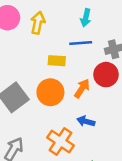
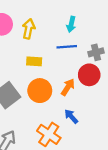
yellow rectangle: (57, 61) -> (34, 61), moved
blue arrow: (86, 121) -> (71, 116), turned 32

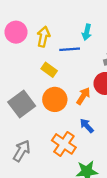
blue line: (67, 47) -> (70, 49), moved
yellow rectangle: (34, 61) -> (49, 70), turned 32

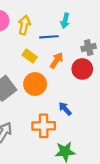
orange arrow: (83, 96) -> (56, 60), moved
orange cross: (64, 144) -> (44, 126), turned -35

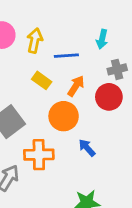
cyan arrow: (65, 21) -> (102, 39), moved
orange circle: (35, 84) -> (64, 116), moved
orange cross: (44, 126) -> (39, 155), moved

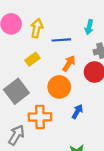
yellow rectangle: (42, 80) -> (32, 59), moved, turned -72
blue arrow: (87, 148) -> (77, 112), turned 72

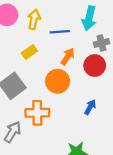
cyan arrow: (89, 27) -> (89, 18), size x1.5
blue arrow: (77, 112) -> (90, 107), moved

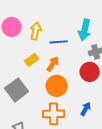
orange arrow: (68, 56) -> (53, 64), moved
orange cross: (37, 113) -> (54, 114), moved

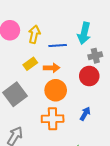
orange arrow: (53, 64) -> (52, 68), turned 56

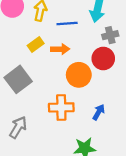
orange circle: (56, 90) -> (79, 75), moved
blue arrow: (85, 114) -> (99, 112), moved

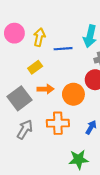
orange arrow: (60, 49) -> (45, 89), moved
gray arrow: (18, 127) -> (25, 129), moved

